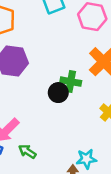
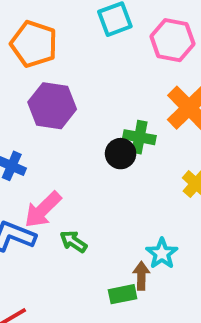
cyan star: (86, 159) -> (162, 253), turned -30

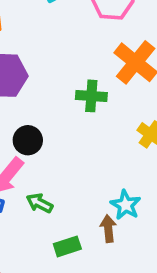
black circle: (121, 154) -> (28, 140), moved
green rectangle: (123, 294) -> (67, 246), moved

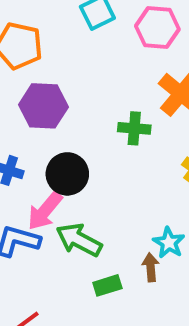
black circle: (28, 140) -> (67, 174), size x1.4
green arrow: (40, 203) -> (79, 240), size x1.6

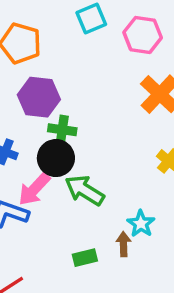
green cross: (134, 128) -> (62, 130), moved
green arrow: (79, 240) -> (85, 190), moved

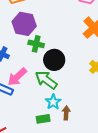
black circle: (56, 158) -> (54, 60), moved
cyan star: (141, 224) -> (53, 102), moved

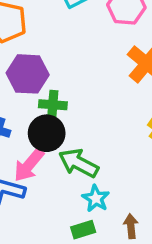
black circle: (54, 60) -> (47, 133), moved
brown arrow: (66, 113) -> (131, 226), moved

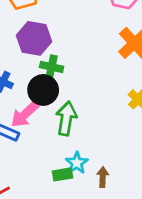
green arrow: (79, 163) -> (66, 118), turned 64
cyan star: (96, 198) -> (77, 163), moved

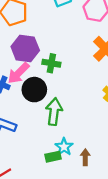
green cross: (52, 67) -> (51, 63), moved
pink arrow: (25, 115) -> (18, 73), moved

